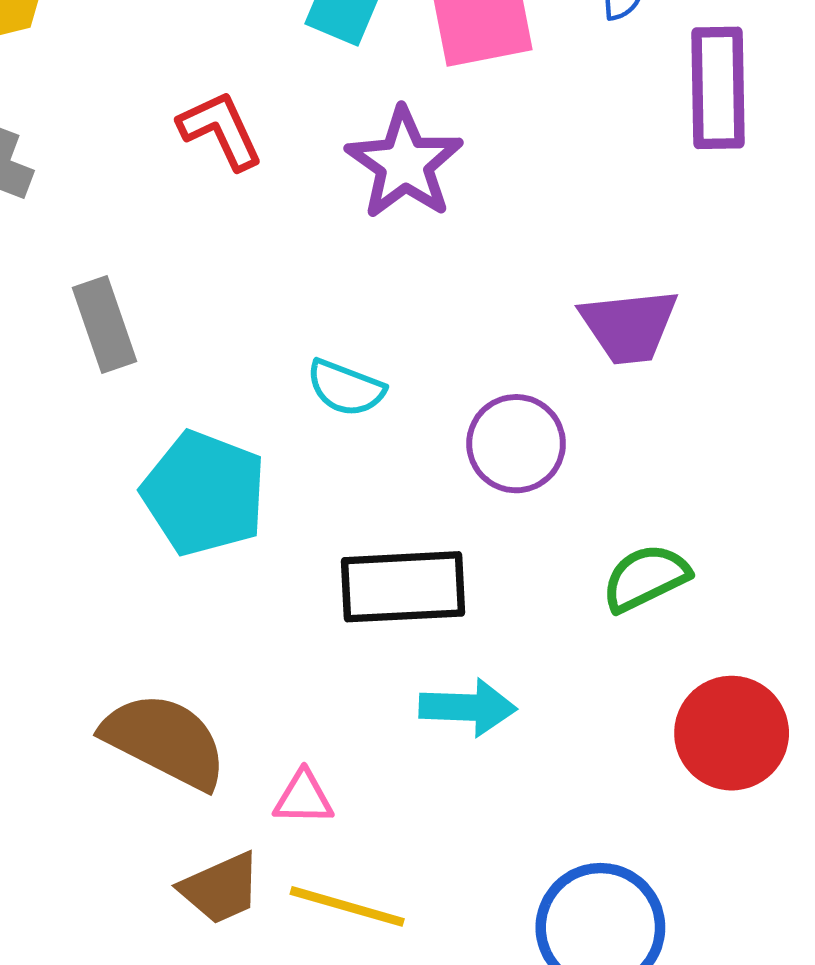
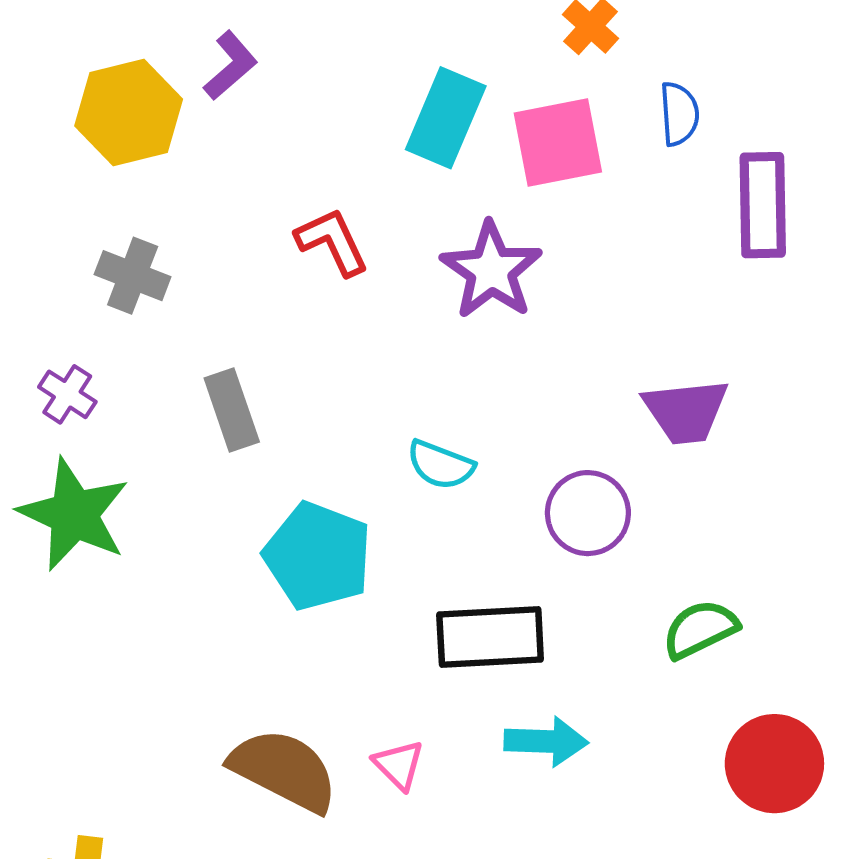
pink triangle: (303, 798) -> (399, 765), moved, turned 44

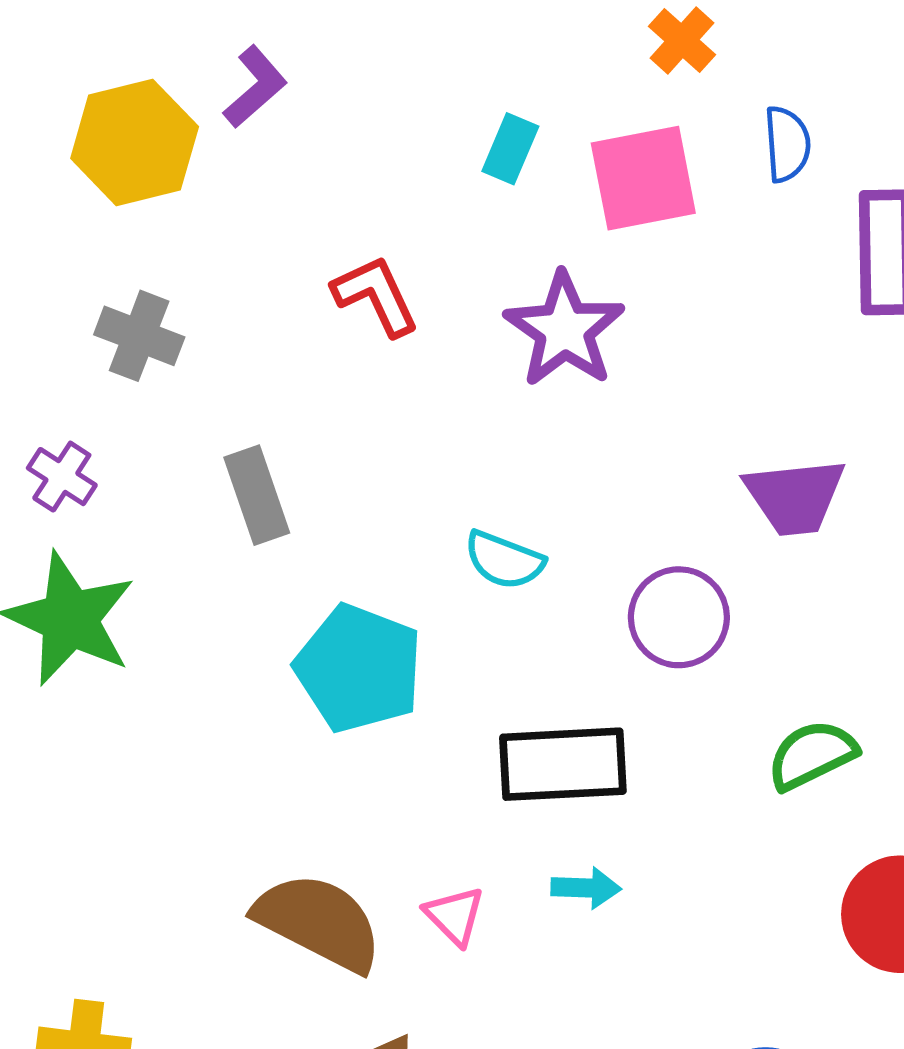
cyan rectangle: (446, 118) -> (510, 149), size x0.6
cyan arrow: (546, 741) -> (586, 888), moved, size x0.7

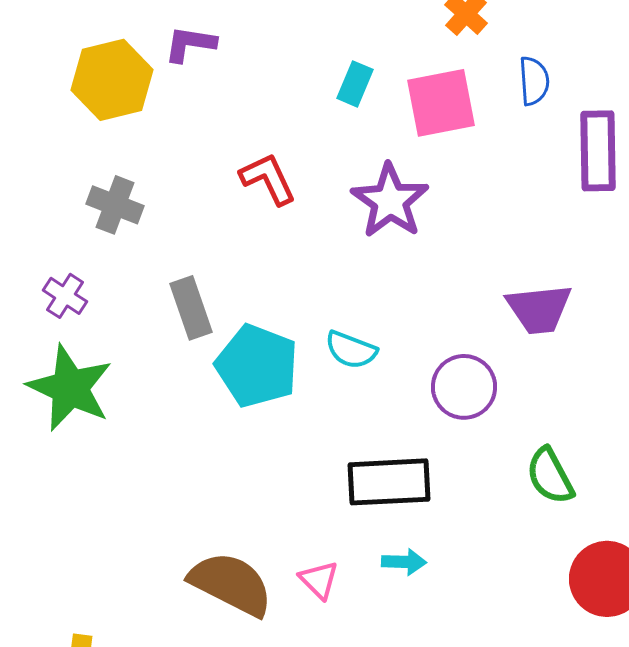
purple L-shape: (255, 87) -> (190, 44), turned -130
cyan pentagon: (359, 668) -> (257, 366), moved
green semicircle: (812, 755) -> (550, 476), turned -92

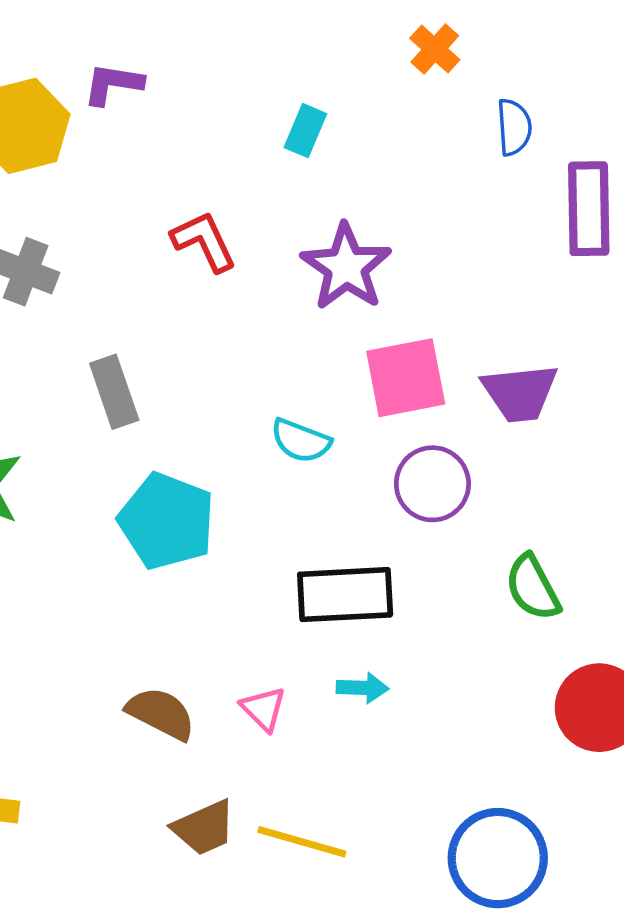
pink square: (441, 103) -> (406, 378), moved
cyan pentagon: (257, 366) -> (167, 521), moved
brown semicircle: (231, 584) -> (161, 713), size x0.7

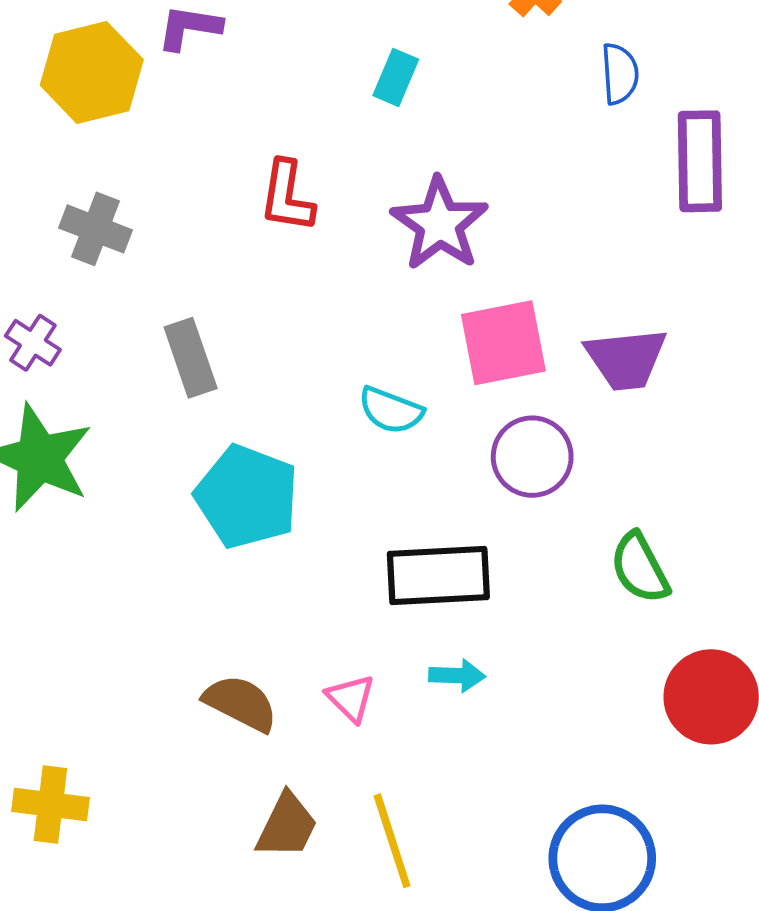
red L-shape: (204, 241) -> (287, 196), turned -146
brown trapezoid: (204, 828) -> (287, 826), turned -40
yellow line: (302, 842) -> (392, 841), turned 56

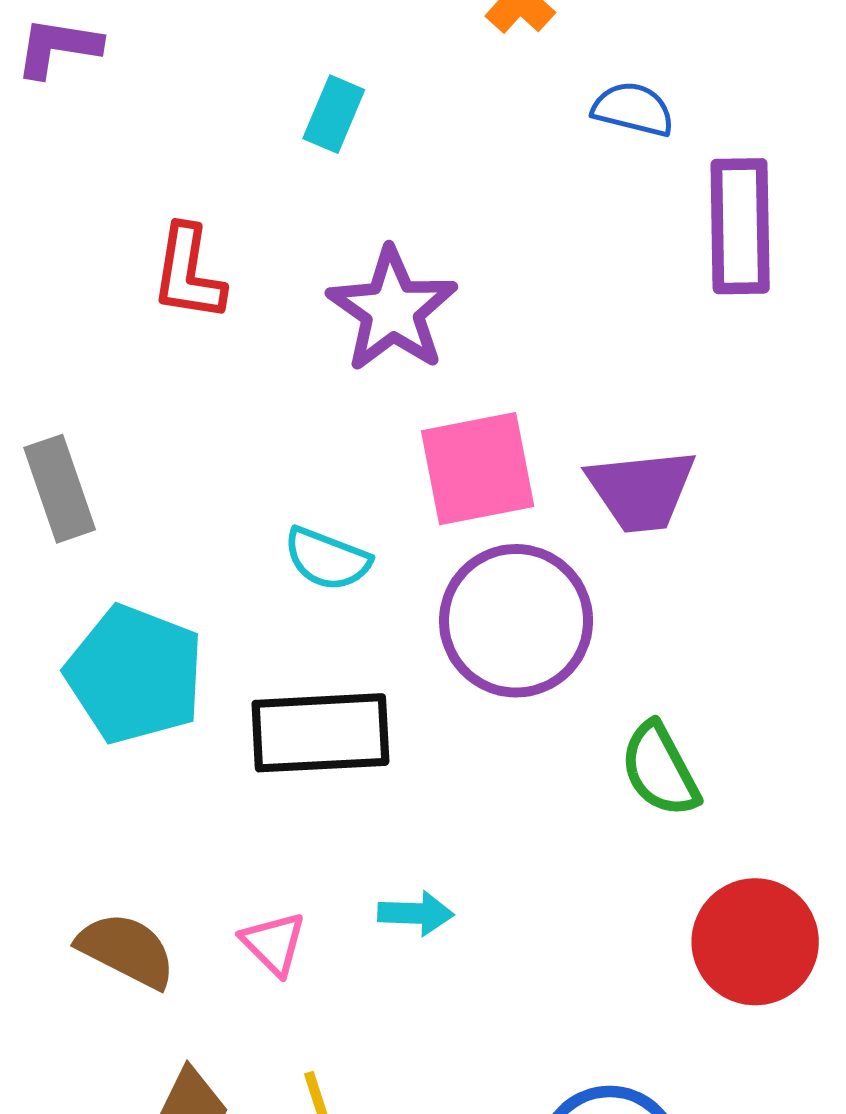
blue semicircle: (620, 74) -> (633, 109), turned -72
purple circle: (532, 457) -> (516, 621), size x1.4
black rectangle: (438, 575) -> (320, 733), moved

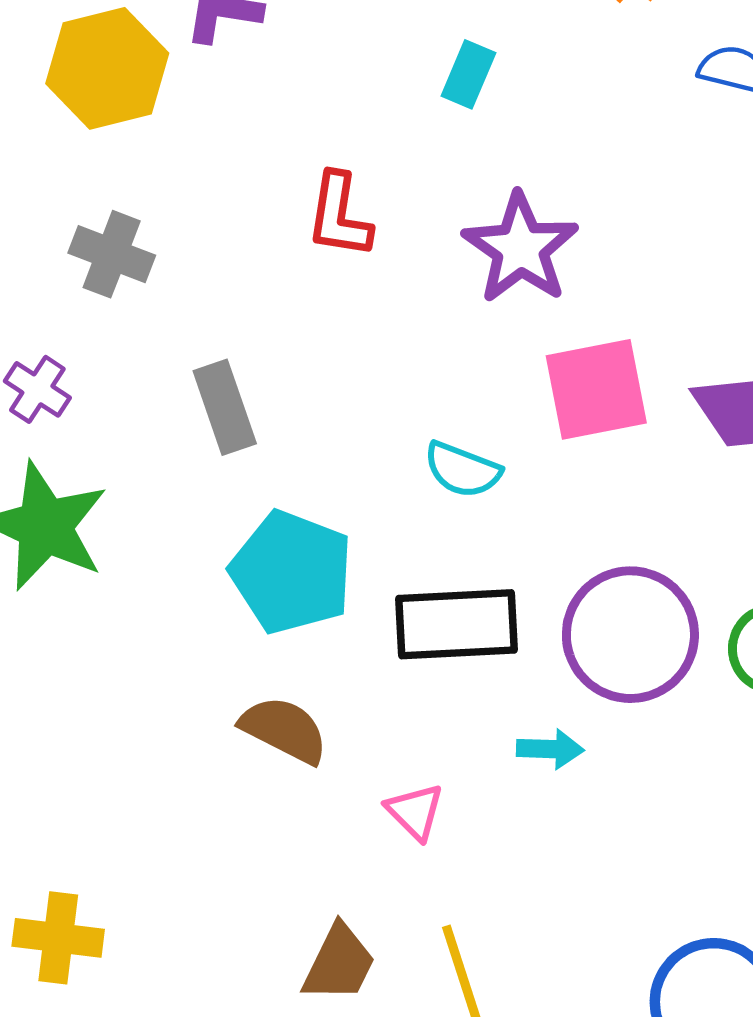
purple circle: (516, 621) -> (630, 635), moved
cyan arrow: (416, 913) -> (550, 749), moved
brown semicircle: (126, 950) -> (284, 730), moved

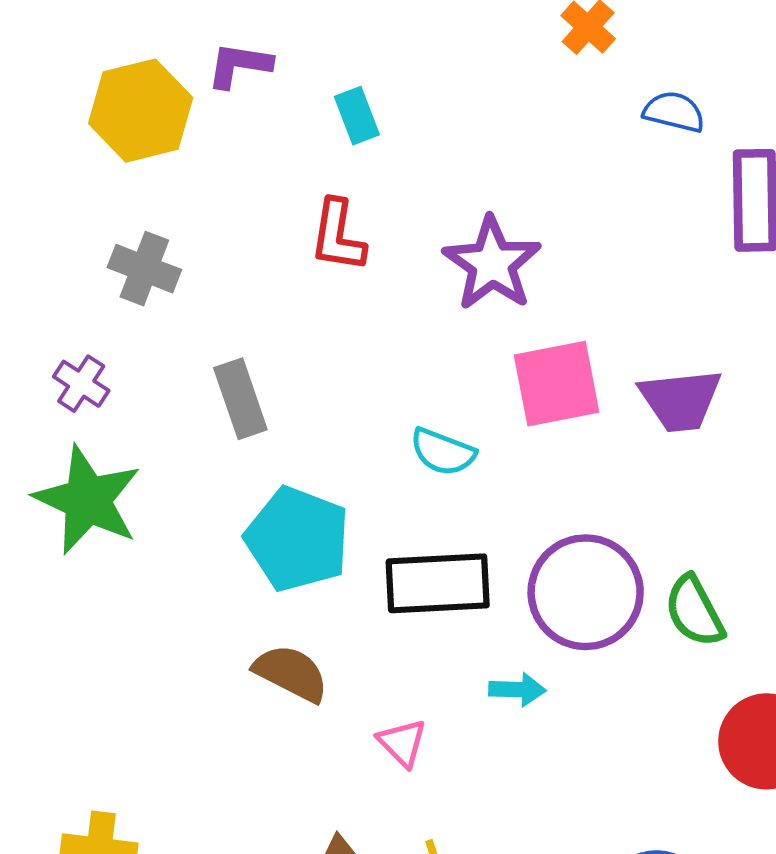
cyan rectangle: (468, 74) -> (357, 116), moved, turned -44

